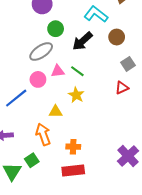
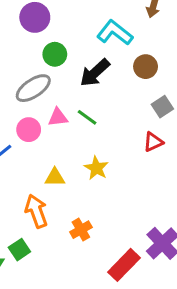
yellow star: (76, 95) -> (96, 168), moved
orange cross: (73, 147) -> (81, 230), turned -32
red rectangle: (73, 171) -> (124, 265), moved, turned -40

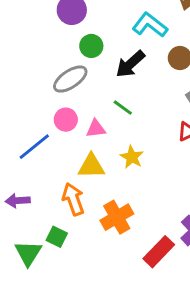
pink triangle: (58, 117) -> (96, 129), moved
yellow triangle: (55, 177) -> (91, 166), size x1.4
orange cross: (81, 230) -> (117, 217), size x1.5
green square: (19, 250) -> (57, 237), turned -30

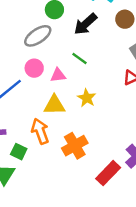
green square: (57, 237) -> (19, 152), moved

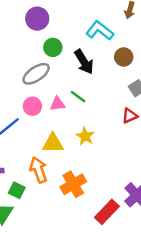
black arrow: (85, 24) -> (84, 62), turned -80
pink triangle: (58, 75) -> (58, 104), moved

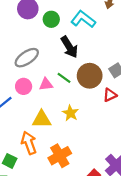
green circle: (53, 47) -> (51, 19), moved
brown circle: (124, 57) -> (90, 76), moved, size x1.5

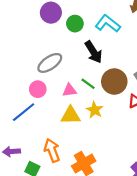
pink circle: (24, 86) -> (38, 89), moved
yellow star: (70, 113) -> (95, 110), moved
yellow triangle: (42, 119) -> (71, 115), moved

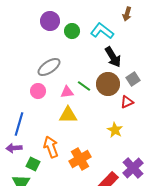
black arrow: (94, 52) -> (113, 57), moved
yellow star: (95, 110) -> (115, 130), moved
blue line: (24, 112) -> (19, 124), moved, turned -35

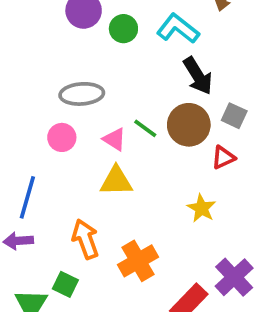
gray ellipse: (49, 67) -> (82, 94), turned 30
gray square: (133, 79) -> (234, 116), turned -32
pink triangle: (67, 92) -> (114, 139), turned 40
green square: (33, 164) -> (65, 284), moved

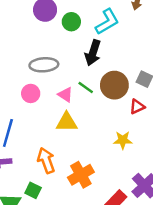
cyan L-shape: (178, 29) -> (107, 22), turned 112
black arrow: (198, 76) -> (93, 53), moved, turned 50
yellow star: (201, 208) -> (123, 140), turned -30

